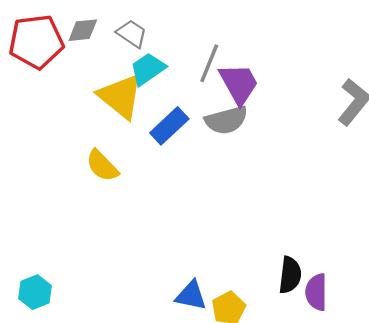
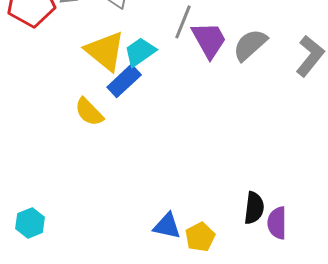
cyan trapezoid: (148, 69) -> (140, 52), moved
gray semicircle: (226, 120) -> (250, 45), moved, turned 153
blue rectangle: (169, 126) -> (124, 81), moved

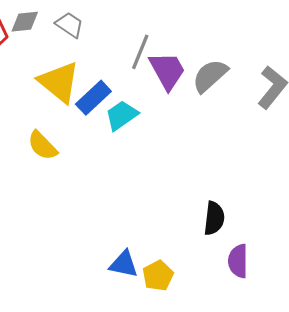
cyan trapezoid: (140, 52) -> (122, 115), moved
blue rectangle: (124, 81) -> (93, 98), moved
black semicircle: (254, 208) -> (214, 218), moved

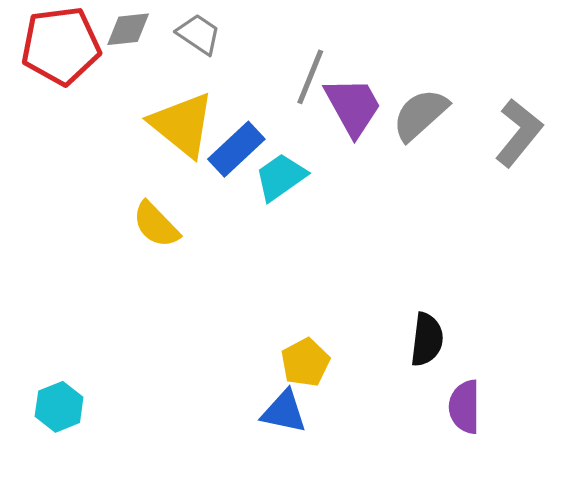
yellow pentagon: (158, 276) -> (305, 362), moved

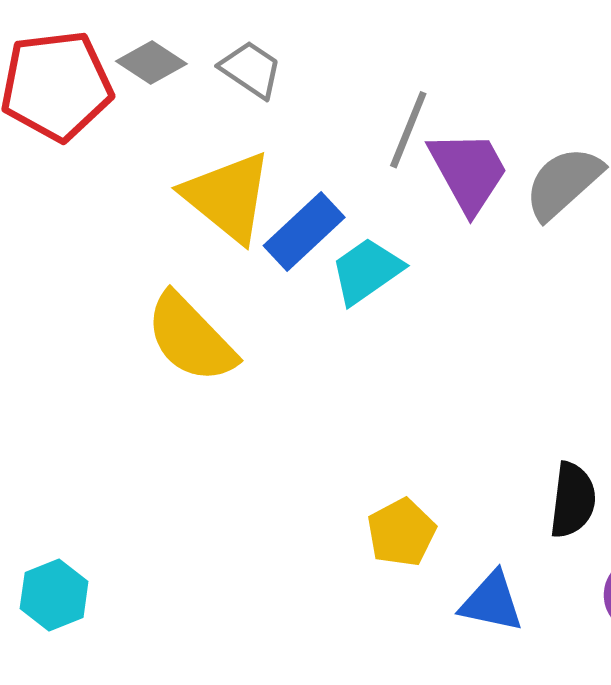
gray diamond: (128, 29) -> (151, 63), turned 39
yellow semicircle: (156, 225) -> (191, 338), size x1.4
blue triangle: (284, 412) -> (492, 602), moved

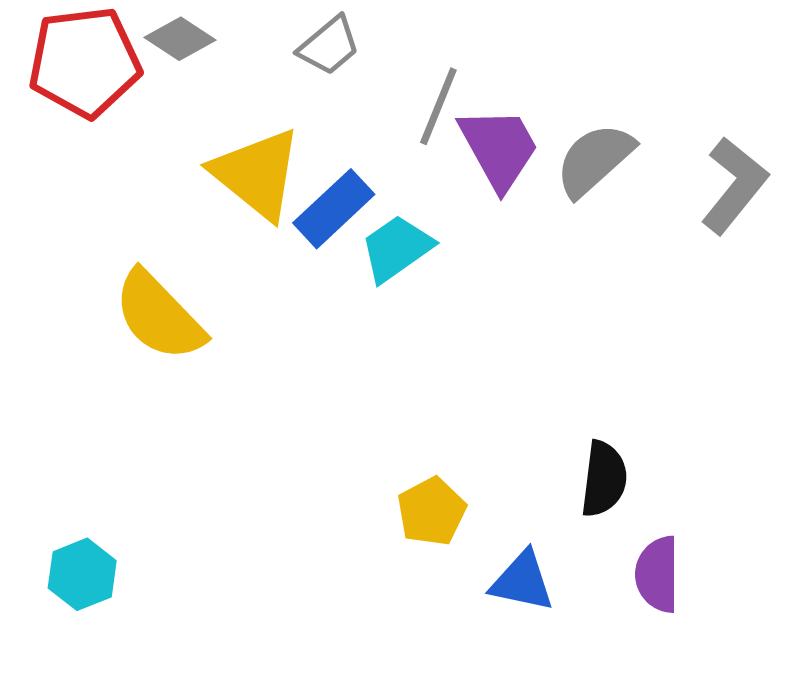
gray trapezoid: (251, 69) -> (329, 46), moved, turned 106
yellow semicircle: (191, 338) -> (159, 316), moved

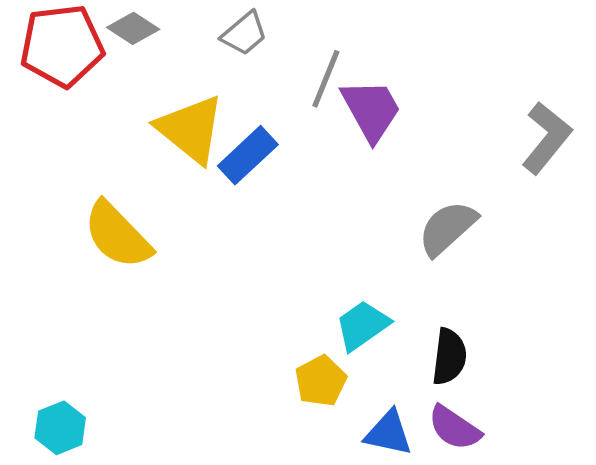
gray semicircle: (595, 160) -> (448, 228), moved
cyan trapezoid: (397, 248) -> (362, 325), moved
purple semicircle: (657, 574) -> (454, 428), moved, turned -56

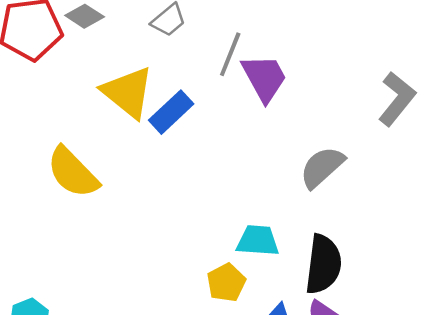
cyan trapezoid: (362, 325) -> (258, 241), turned 39
black semicircle: (449, 357) -> (323, 264), size x1.4

